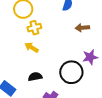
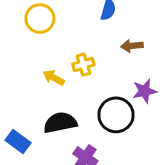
yellow cross: (34, 28) -> (83, 65), moved
black semicircle: (35, 77) -> (60, 123), size x1.5

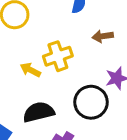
yellow cross: (83, 65) -> (58, 56), size x1.4

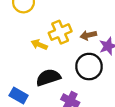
brown arrow: (103, 36) -> (88, 35), moved

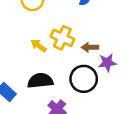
yellow cross: (60, 32) -> (62, 38), turned 35

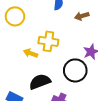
brown arrow: (90, 47) -> (82, 16), moved

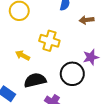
yellow arrow: (31, 53) -> (23, 55), moved

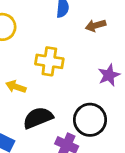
black circle: (72, 74) -> (90, 120), moved

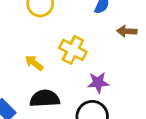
purple star: (109, 75) -> (98, 83), moved

